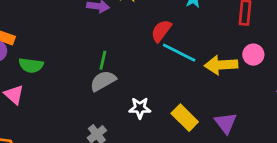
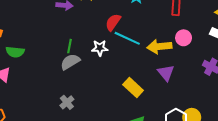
white star: (140, 108) -> (100, 48), moved
purple triangle: (226, 123) -> (166, 73), moved

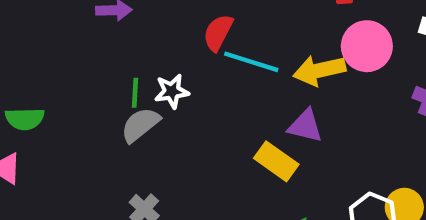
pink circle: (184, 38) -> (367, 46), size x1.5
white star: (100, 48) -> (172, 91), moved
purple triangle: (166, 73) -> (305, 126), moved, turned -30

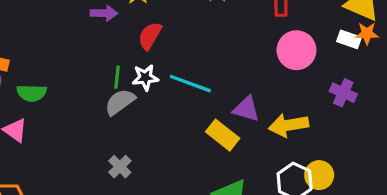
red semicircle: (218, 33) -> (150, 36), moved
cyan line: (251, 62) -> (190, 84), moved
yellow arrow: (319, 70) -> (289, 125), moved

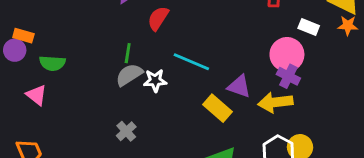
white rectangle: (349, 39) -> (309, 27), moved
pink circle: (296, 50) -> (287, 54), moved
white star: (145, 77) -> (155, 81), moved
purple cross: (343, 93) -> (288, 76), moved

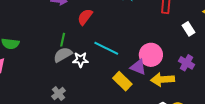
white rectangle: (309, 27) -> (188, 29), turned 32
pink circle: (287, 54) -> (151, 55), moved
purple cross: (288, 76) -> (187, 63), moved

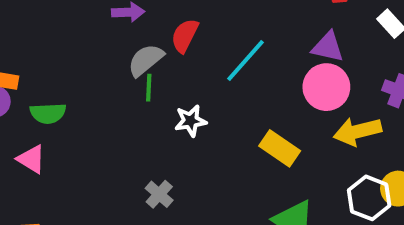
cyan line: (106, 48) -> (245, 60), moved, turned -65
gray semicircle: (63, 55) -> (146, 60), moved
purple triangle: (138, 67) -> (328, 47), moved

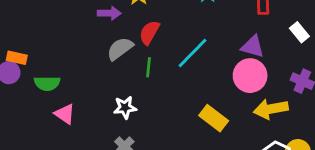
green line: (149, 88) -> (149, 67), moved
white star: (191, 121) -> (125, 108), moved
pink triangle: (31, 159) -> (65, 114), moved

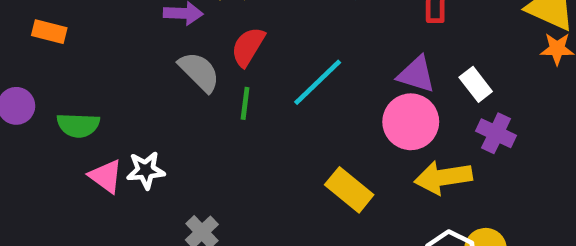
white rectangle: (299, 32) -> (476, 84), moved
gray semicircle: (120, 49) -> (199, 72), turned 80
orange rectangle: (17, 58) -> (49, 32), moved
white star: (125, 108) -> (146, 170), moved

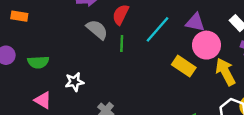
purple triangle: (416, 74) -> (195, 22), moved
pink triangle: (106, 176) -> (43, 100), moved
yellow arrow: (443, 177) -> (225, 72), turned 76
yellow rectangle: (349, 190) -> (184, 66), moved

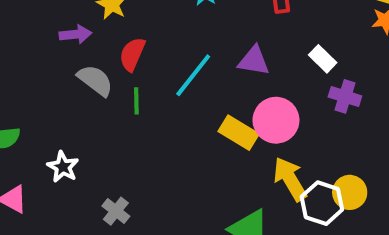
pink circle: (206, 45) -> (276, 120), moved
yellow arrow: (225, 72) -> (290, 179), moved
white star: (74, 82) -> (63, 167), turned -30

